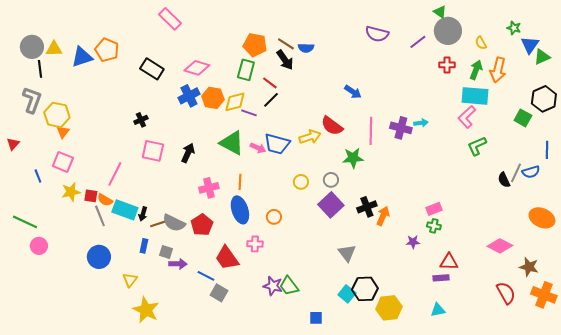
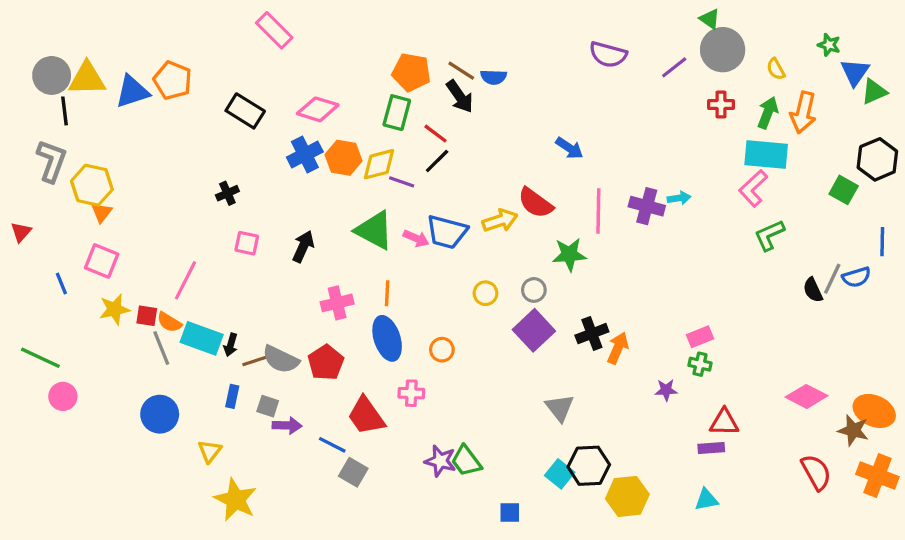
yellow triangle: (54, 49) -> (87, 79), size x1.4
pink square: (153, 151) -> (247, 243), size x0.7
orange ellipse: (542, 218) -> (874, 411), moved

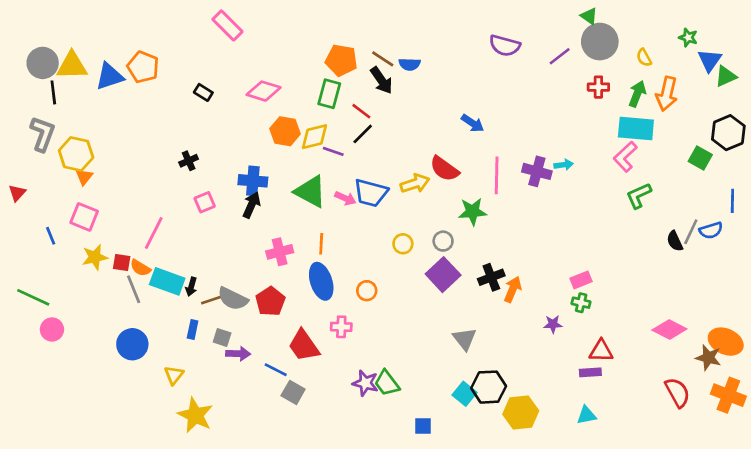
black rectangle: (245, 111) -> (203, 92), size x0.6
blue cross: (305, 155) -> (253, 181), moved, turned 32
pink square: (247, 243) -> (205, 202), turned -35

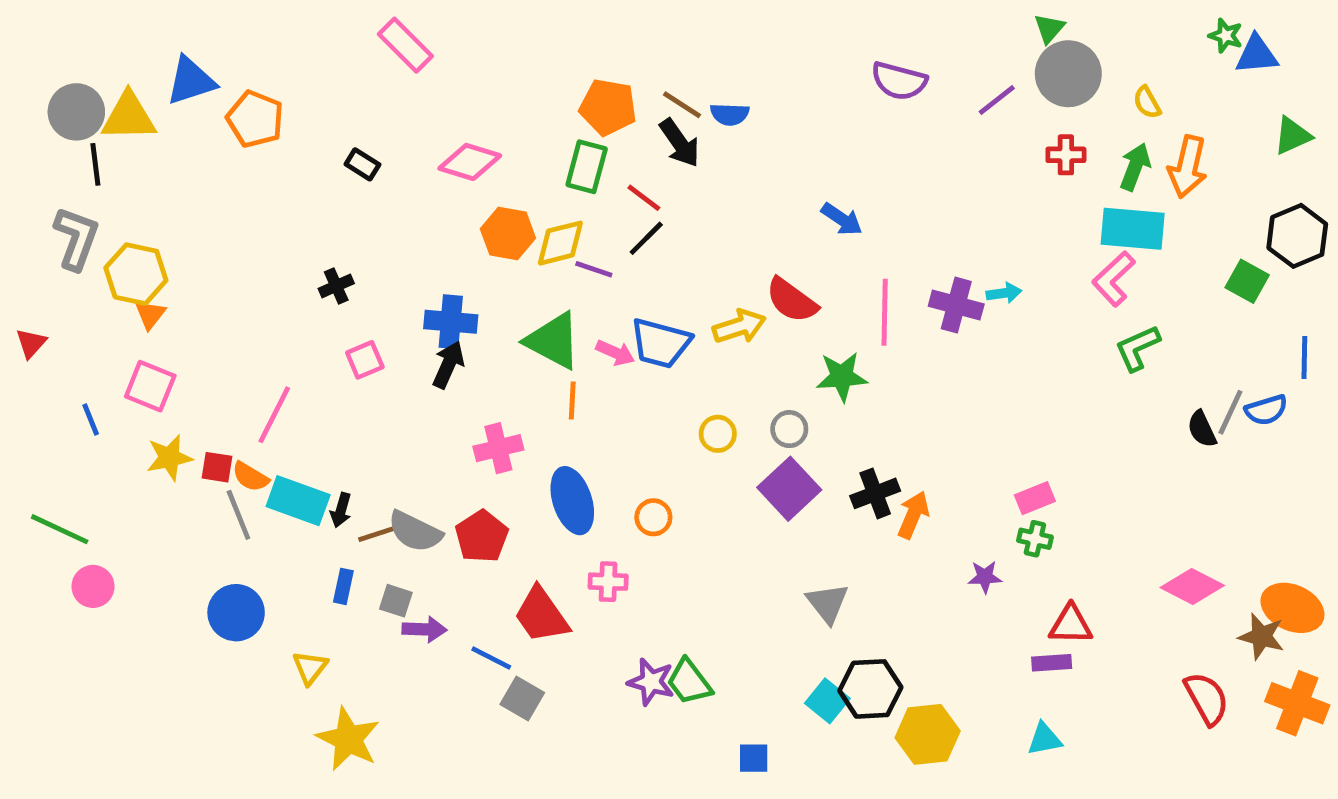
green triangle: (589, 16) -> (1049, 28), turned 36
green star: (688, 38) -> (1226, 36), moved
blue triangle: (710, 60) -> (1257, 55), moved, turned 50
blue triangle: (110, 76) -> (191, 81), moved
orange line: (321, 244) -> (572, 400), moved

